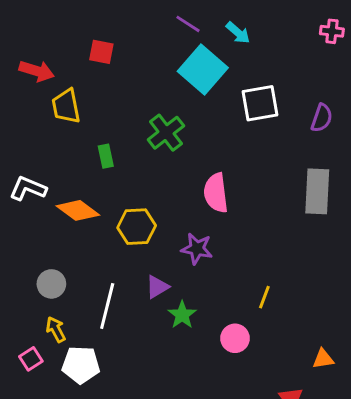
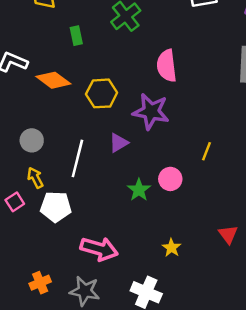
purple star: (197, 249) -> (151, 111), size x1.4
green star: (182, 315) -> (139, 190), moved
pink circle: (235, 338) -> (170, 179), moved

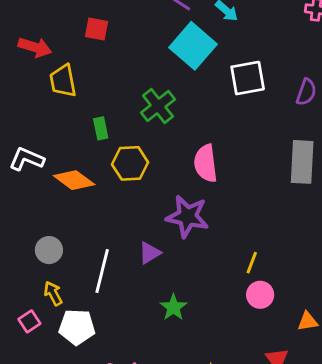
yellow hexagon: (102, 93) -> (130, 163), moved
pink circle: (170, 179) -> (260, 295), moved

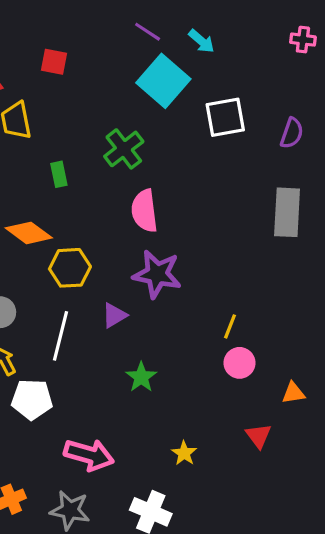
yellow hexagon: (130, 163) -> (70, 268), moved
pink semicircle: (206, 163) -> (144, 211), moved

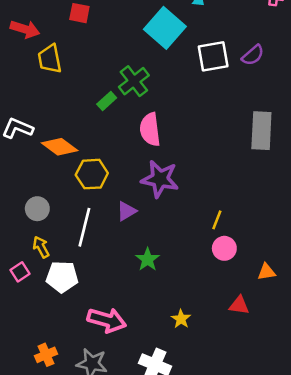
purple semicircle: (292, 133) -> (253, 55), moved, turned 30
green rectangle: (59, 174) -> (107, 101), moved, turned 60
red triangle: (259, 436) -> (239, 305), turned -45

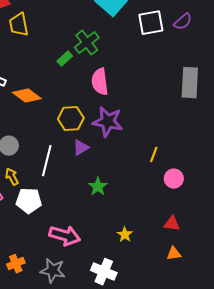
yellow hexagon: (92, 174) -> (71, 119), moved
pink circle: (224, 248) -> (174, 179), moved
orange triangle: (266, 272) -> (174, 254), moved

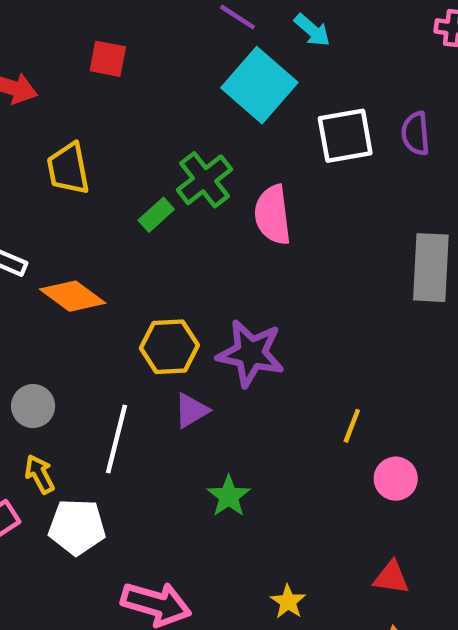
purple semicircle: (183, 22) -> (416, 134), turned 126
yellow trapezoid: (19, 25) -> (68, 169), moved
pink semicircle: (100, 82) -> (273, 215), moved

